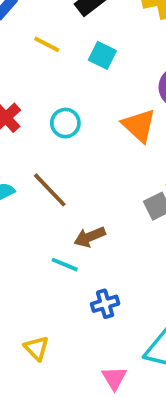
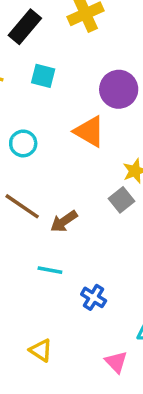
brown arrow: (90, 237) -> (64, 221), moved
blue cross: (105, 304) -> (94, 297), turned -30

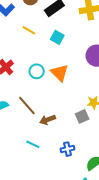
orange triangle: (89, 131) -> (60, 73), moved
blue cross: (94, 297) -> (67, 149), moved, turned 32

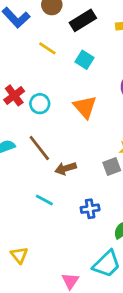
cyan circle: (37, 71) -> (40, 104), moved

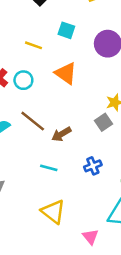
yellow line: (47, 48) -> (33, 45), moved
cyan square: (85, 60) -> (66, 30), moved
yellow triangle: (19, 255) -> (53, 212), moved, size x1.5

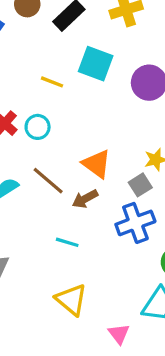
cyan square: (66, 30) -> (96, 64), size x1.5
orange triangle: (66, 73) -> (97, 164), moved
blue cross: (93, 166) -> (135, 223), moved, size x1.6

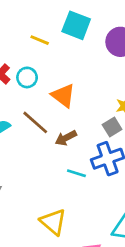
orange triangle: (97, 164) -> (63, 96), moved
cyan line: (67, 242) -> (76, 173), moved

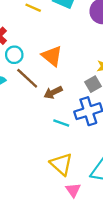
cyan circle: (27, 77) -> (14, 55), moved
yellow triangle: (53, 222) -> (61, 164), moved

